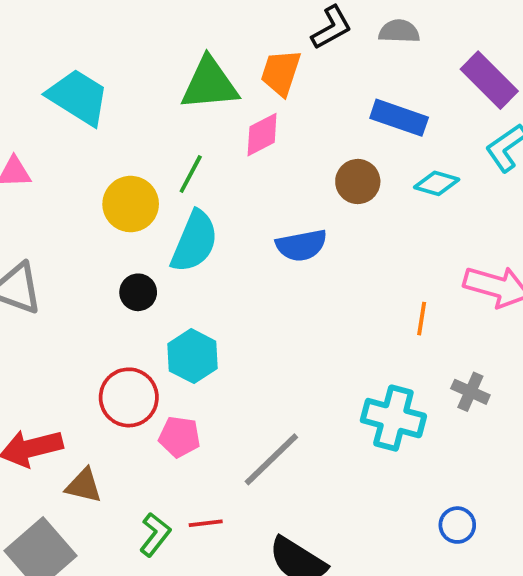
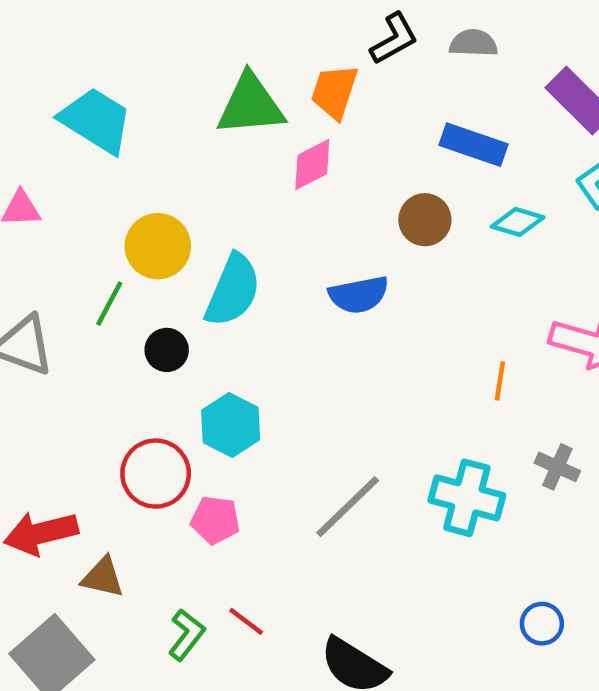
green line: (191, 174) -> (109, 304), moved
gray line: (271, 459) -> (348, 507), moved
red line: (206, 523) -> (246, 621), turned 44

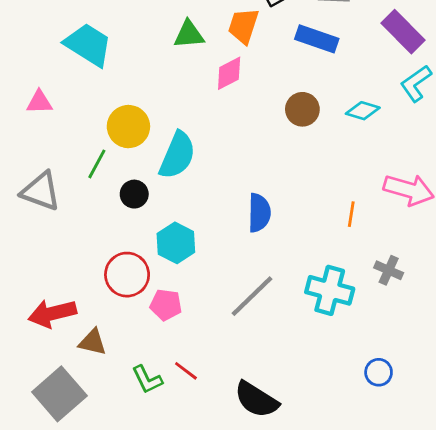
green triangle: (251, 105) -> (189, 35), size x0.7
blue rectangle: (473, 145) -> (317, 39), moved
blue semicircle: (359, 295) -> (259, 213), moved, turned -78
green L-shape: (187, 635) -> (147, 379), turned 116

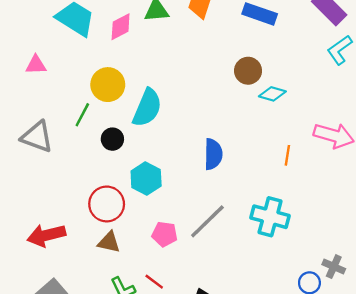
pink diamond: (229, 73) -> (121, 27), moved
cyan diamond: (363, 111) -> (272, 94), moved
gray cross: (389, 270) -> (334, 267), moved
pink pentagon: (166, 305) -> (165, 234), moved
brown triangle: (93, 342) -> (109, 242), moved

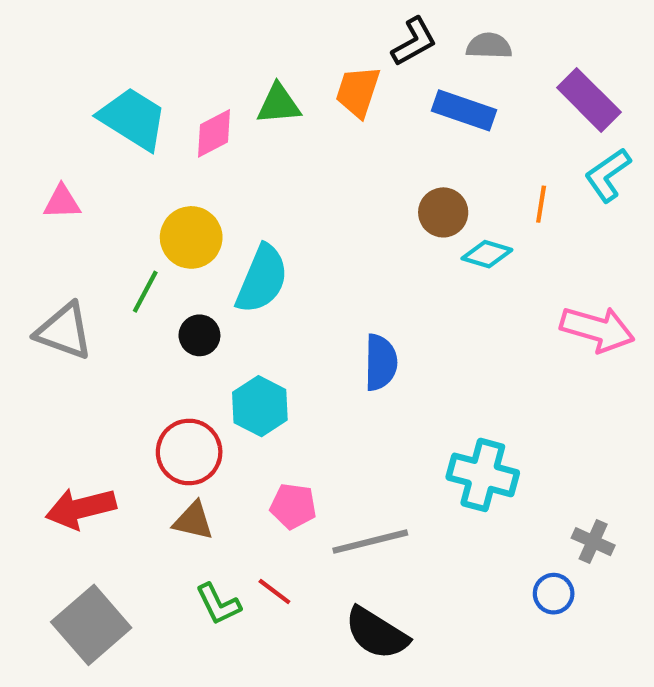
orange line: (287, 155) -> (541, 204), moved
gray line: (207, 221) -> (370, 542), moved, turned 30
gray cross: (334, 267) -> (593, 542), moved

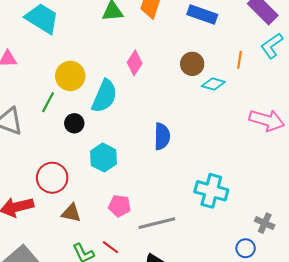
pink diamond: (214, 133) -> (135, 63), moved, turned -30
red circle: (189, 452) -> (52, 178), moved

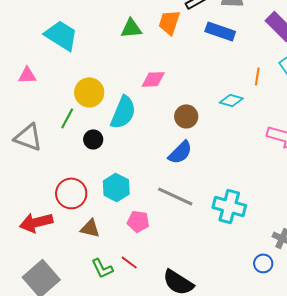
pink diamond: (135, 63) -> (153, 79), turned 55
brown circle: (192, 64) -> (186, 116), moved
blue semicircle: (162, 136) -> (180, 152), turned 44
cyan hexagon: (103, 158) -> (116, 187), moved
gray line: (157, 223) -> (175, 196), moved, turned 39

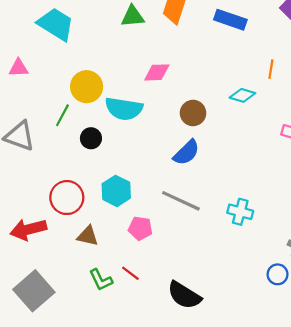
cyan semicircle: (123, 112) -> (124, 109), turned 76
cyan cross: (229, 206) -> (240, 212), size x0.7

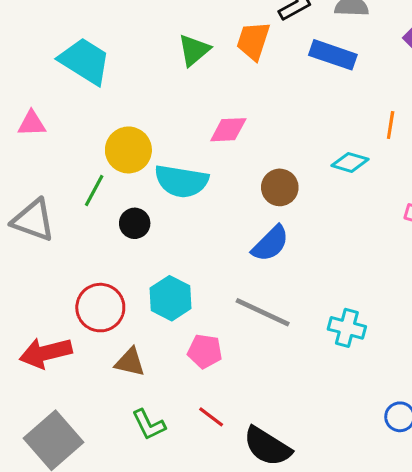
green triangle: (133, 16) -> (194, 50), turned -35
red line: (130, 273) -> (211, 417), moved

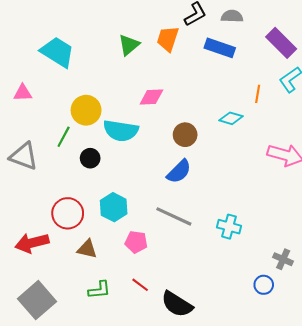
green L-shape: (149, 425) -> (99, 290), turned -70

